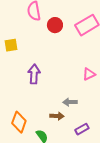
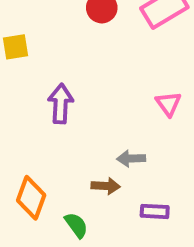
pink triangle: (89, 74) -> (168, 104), turned -40
purple rectangle: (82, 129) -> (155, 211), turned 32

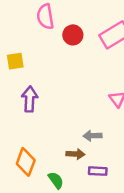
purple arrow: (61, 104) -> (30, 99), moved
purple rectangle: (155, 211) -> (98, 171), moved

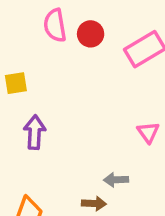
red circle: (73, 35) -> (91, 34), moved

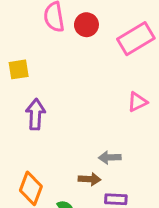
pink triangle: (148, 132) -> (137, 102), moved, turned 40

